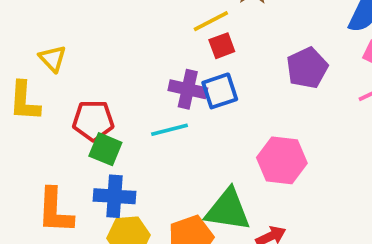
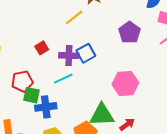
red square: (222, 46) -> (42, 48), moved
blue cross: (114, 196) -> (46, 107), moved

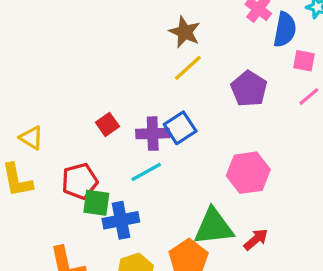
yellow line: (74, 17) -> (188, 68), moved

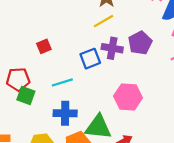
purple cross: (153, 134) -> (112, 48), moved
blue cross: (121, 220) -> (65, 113), moved

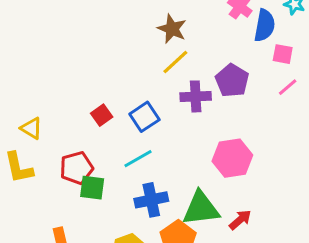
blue square: (90, 59) -> (144, 117), moved

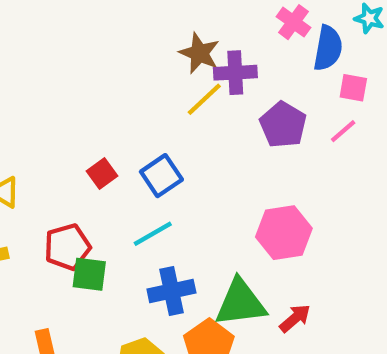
pink line: (288, 87) -> (343, 131), moved
purple cross: (196, 96) -> (235, 73), moved

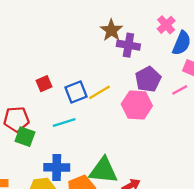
yellow line: (204, 99) -> (99, 92), moved
pink hexagon: (284, 233) -> (137, 105), moved
blue cross: (171, 291) -> (57, 167), moved

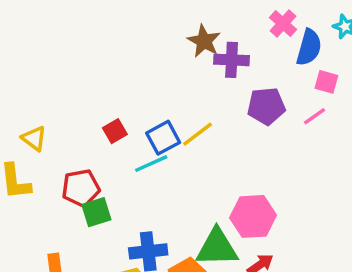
purple pentagon: (148, 79) -> (266, 106), turned 30
pink hexagon: (137, 105) -> (253, 216), moved
cyan line: (64, 122) -> (151, 164), moved
green square: (25, 137) -> (96, 212), turned -30

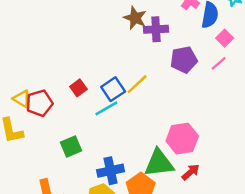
pink square: (326, 82) -> (225, 38), turned 35
red pentagon: (81, 188) -> (39, 103), moved

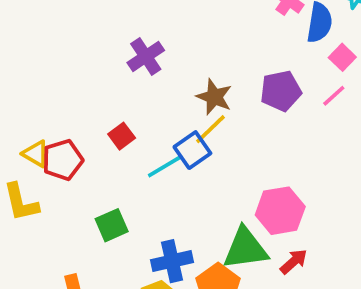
brown star: (135, 18) -> (214, 97), moved
purple cross: (156, 29) -> (146, 56), moved, turned -30
blue square: (113, 89) -> (192, 150), moved

